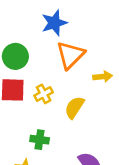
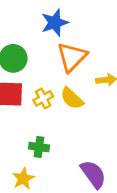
yellow semicircle: (74, 107) -> (72, 98), moved, turned -80

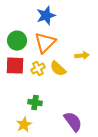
orange triangle: (72, 57) -> (45, 43), moved

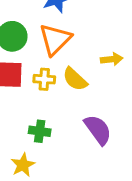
yellow cross: (38, 69) -> (44, 79), turned 32
purple semicircle: (73, 122) -> (98, 130), moved

